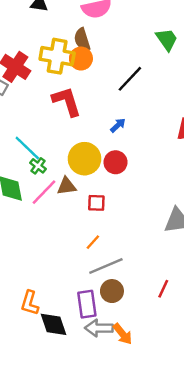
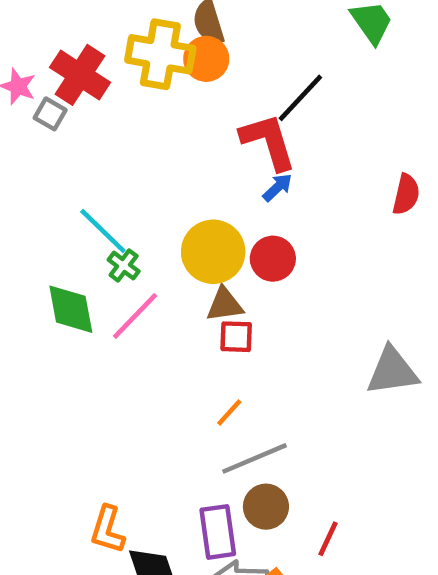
red L-shape: (67, 101) -> (268, 142), moved
brown triangle: (67, 186) -> (225, 305), moved
red line: (163, 289) -> (328, 539), moved

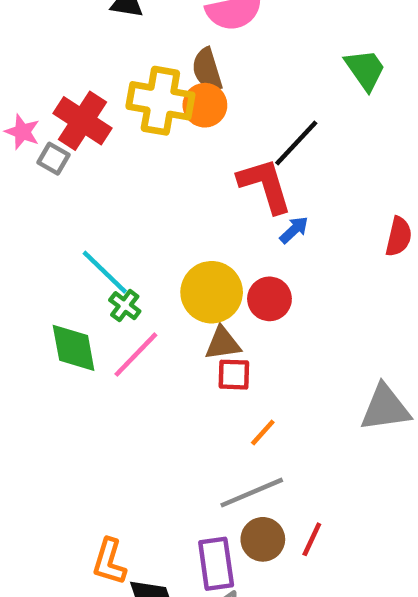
blue arrow: (277, 187) -> (294, 230), moved
orange line: (229, 412) -> (263, 432), moved
red line: (328, 539) -> (312, 539), moved

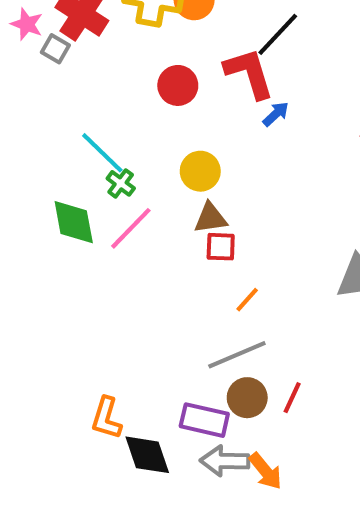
yellow circle: (212, 292) -> (200, 171), size x0.7
red circle: (269, 299) -> (178, 85), moved
purple rectangle: (216, 564) -> (204, 420), turned -69

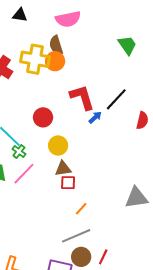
black line: (278, 34) -> (116, 99), moved
red circle: (178, 85) -> (43, 117), moved

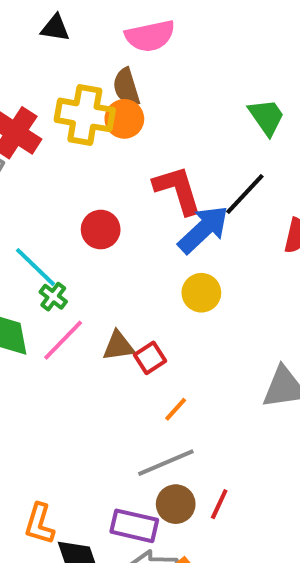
green trapezoid: (127, 45) -> (267, 117), moved
blue arrow: (95, 117) -> (203, 230), size x2.0
yellow circle: (58, 145) -> (201, 293), moved
brown triangle: (63, 169) -> (118, 346), moved
red square: (68, 183) -> (150, 358), turned -35

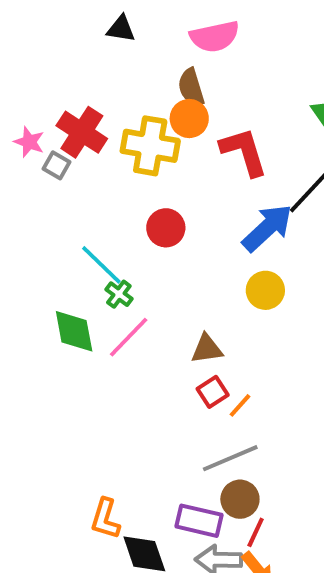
yellow cross: (85, 115) -> (150, 146), moved
red L-shape: (178, 190) -> (244, 152), moved
brown triangle: (118, 346) -> (207, 349), moved
red square: (150, 358) -> (213, 392), moved
red line: (219, 504) -> (256, 532), moved

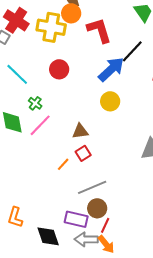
cyan line: (101, 265) -> (17, 74), moved
orange line: (240, 405) -> (63, 164), moved
orange L-shape: (105, 519) -> (15, 217), moved

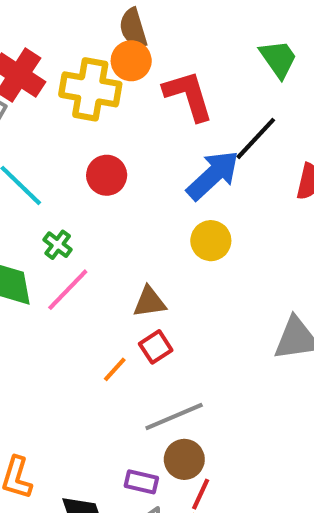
purple rectangle: (76, 219) -> (141, 482), size x0.7

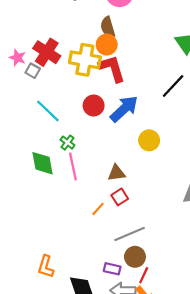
red L-shape: (188, 96) -> (112, 68), moved
blue arrow: (213, 175) -> (124, 109), moved
pink line: (68, 290) -> (73, 166), turned -56

